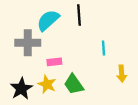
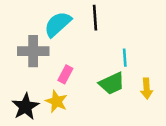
pink rectangle: (54, 62) -> (65, 74), turned -56
green trapezoid: (74, 84) -> (112, 83), moved, turned -80

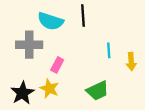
cyan semicircle: (58, 24) -> (50, 21), turned -120
green trapezoid: (112, 83) -> (98, 91), moved
yellow arrow: (147, 89) -> (131, 62), moved

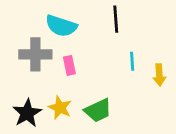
black line: (83, 16) -> (116, 19), moved
pink rectangle: (57, 65) -> (69, 65), moved, turned -40
green trapezoid: (98, 91) -> (98, 110), moved

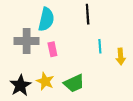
cyan semicircle: (61, 26) -> (46, 19), turned -95

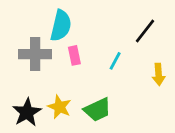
black line: (88, 14) -> (145, 31), moved, turned 42
cyan line: (100, 46) -> (115, 61), moved, turned 32
pink rectangle: (52, 49) -> (74, 55), moved

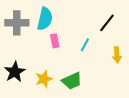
gray cross: (35, 54) -> (17, 23), moved
yellow star: (59, 107) -> (44, 79), turned 30
black star: (27, 112) -> (15, 72), moved

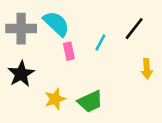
cyan semicircle: (45, 19) -> (56, 24), turned -60
cyan line: (85, 45) -> (100, 42), moved
black star: (15, 72) -> (21, 74), moved

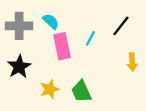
cyan semicircle: (56, 24) -> (51, 21), size x0.7
pink rectangle: (69, 51) -> (62, 46), size x1.6
green trapezoid: (90, 101) -> (81, 91), turned 90

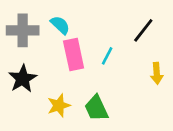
cyan line: (90, 38) -> (107, 56), moved

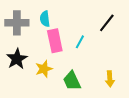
cyan semicircle: (60, 25) -> (45, 19), turned -140
yellow arrow: (157, 73) -> (110, 79), moved
yellow star: (59, 106) -> (44, 69), moved

